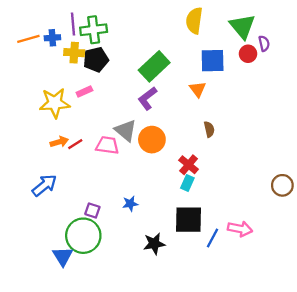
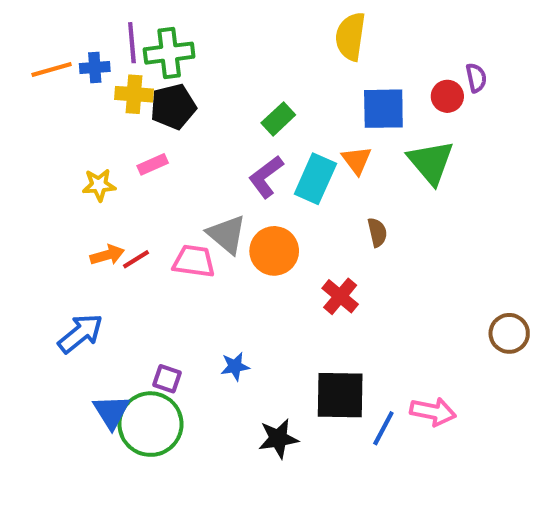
green triangle: (242, 26) -> (431, 162), moved
green rectangle: (154, 66) -> (278, 119), size x0.6
yellow star: (55, 103) -> (99, 185), size x0.6
cyan rectangle: (187, 183) -> (315, 179), moved, size x1.6
blue triangle: (63, 256) -> (111, 412), moved

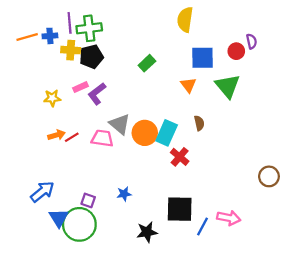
purple L-shape: (266, 177) -> (97, 94), moved
cyan rectangle: (315, 179) -> (167, 133), moved
blue arrow: (80, 333) -> (42, 192), moved

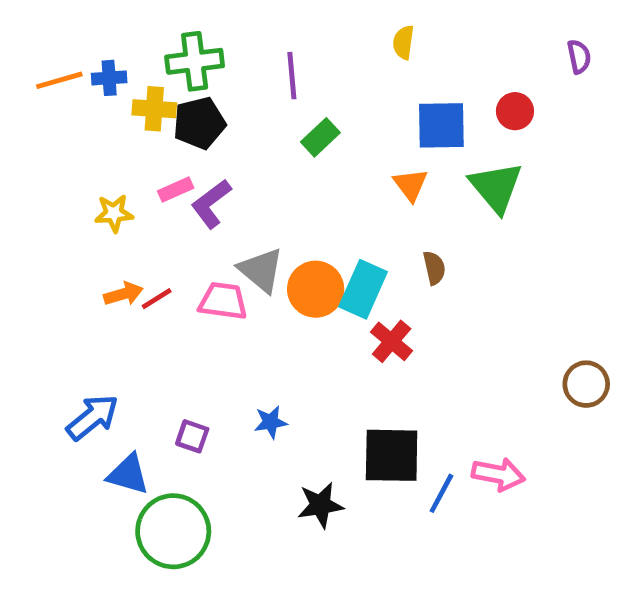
yellow semicircle: (185, 20) -> (403, 42), size x0.6
purple line: (70, 23) -> (292, 76), moved
purple semicircle: (252, 41) -> (579, 57), moved
blue triangle: (59, 218) -> (128, 474), turned -42
green circle: (79, 224) -> (173, 531), moved

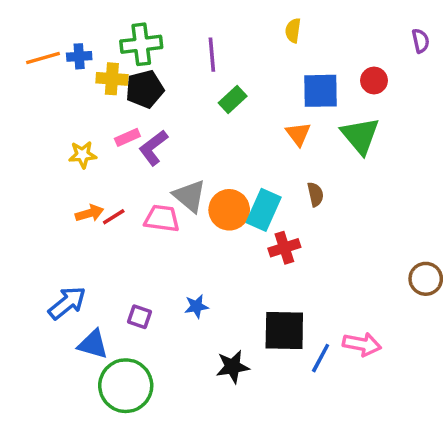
red cross: (392, 341) -> (284, 248), turned 32

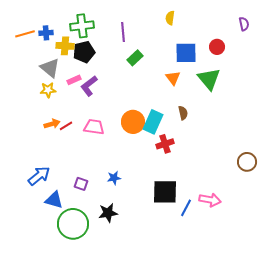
gray triangle: (190, 196) -> (50, 68), moved
black star: (233, 367) -> (108, 213), moved

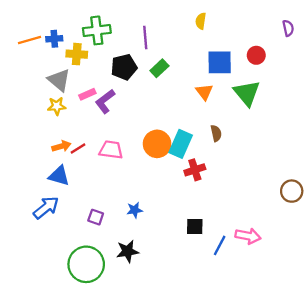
black pentagon: (84, 52) -> (124, 67), moved
black square: (165, 192) -> (195, 227), size x0.6
blue triangle: (54, 200) -> (59, 176), moved

